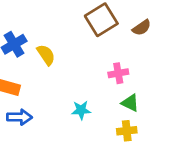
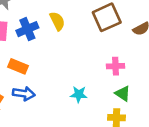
yellow semicircle: (46, 55) -> (57, 21), moved

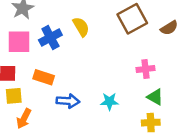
blue arrow: (24, 94) -> (68, 101), moved

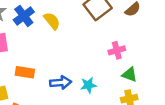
blue cross: (50, 38) -> (24, 16), moved
blue arrow: (68, 101) -> (61, 83), moved

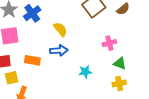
yellow semicircle: (52, 21) -> (60, 29), moved
blue arrow: (61, 83) -> (59, 50), moved

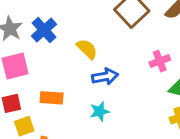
blue arrow: (59, 50) -> (105, 77), moved
cyan star: (85, 72) -> (100, 111), moved

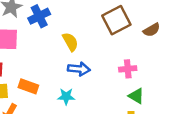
orange rectangle: (52, 98) -> (28, 86), moved

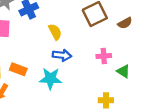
cyan star: (66, 96) -> (50, 79), size x1.5
green triangle: (136, 96) -> (123, 71), moved

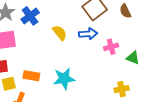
brown semicircle: (125, 23) -> (125, 11), turned 104
blue arrow: (62, 55) -> (88, 34), moved

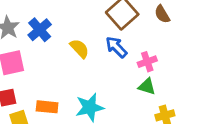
blue arrow: (88, 34) -> (116, 47), turned -126
green triangle: (133, 58) -> (147, 86), moved

